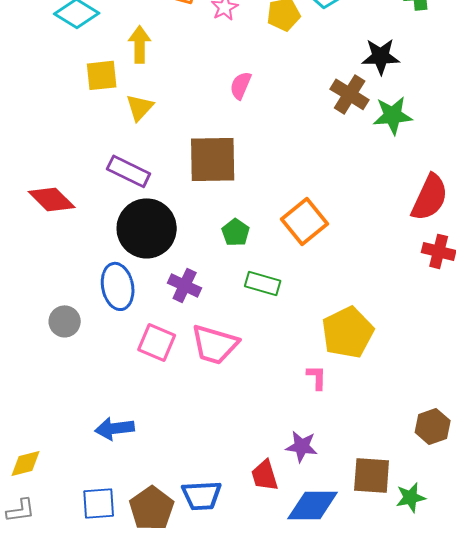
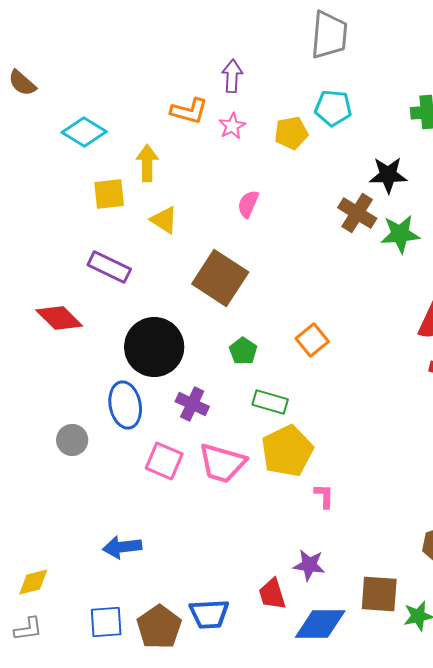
yellow triangle: (140, 107) -> (164, 220), moved, turned -40
brown square: (213, 159) -> (220, 278), turned 34
purple rectangle: (129, 171) -> (109, 267), moved
orange square: (305, 221) -> (312, 340), size x0.7
yellow pentagon: (348, 332) -> (287, 451), moved

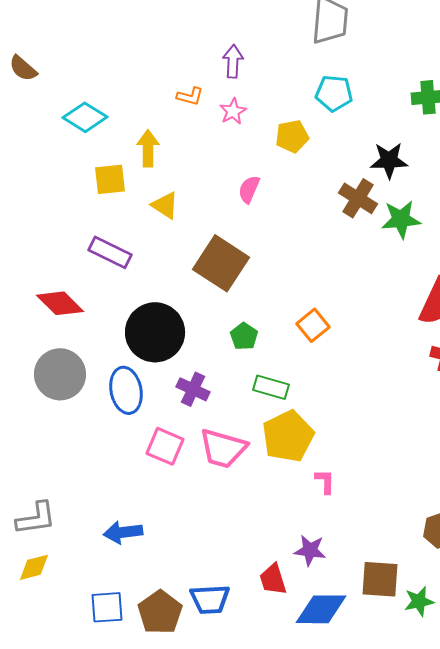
orange L-shape: (189, 111) -> (190, 96), size x0.7
yellow pentagon: (291, 133) -> (292, 136), moved
gray circle: (72, 440) -> (60, 374), moved, size x1.6
gray L-shape: (28, 629) -> (36, 518), moved, size x1.4

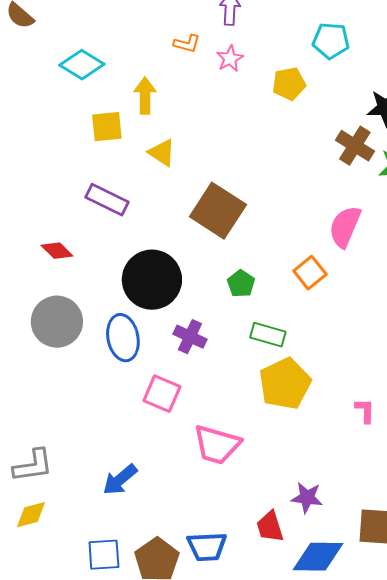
pink semicircle: (249, 189) -> (345, 227), moved, size x1.5
red diamond: (60, 303) -> (57, 251), size x0.7
pink trapezoid: (223, 448) -> (217, 445), moved
pink L-shape: (325, 481) -> (365, 411), moved
blue arrow: (123, 532) -> (120, 480), turned -33

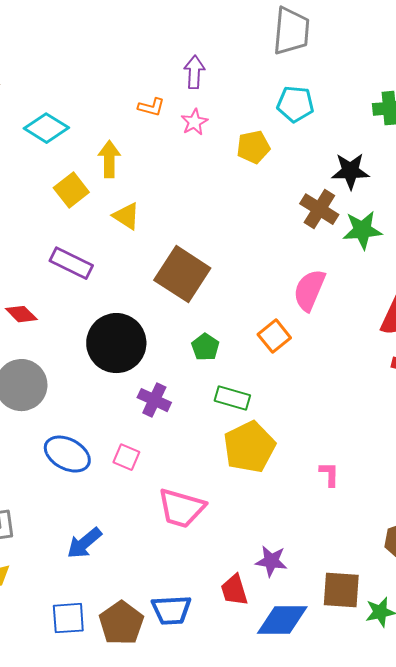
yellow square: (107, 127) -> (71, 190), turned -32
blue ellipse: (123, 338) -> (67, 454), moved, turned -51
pink square: (162, 394) -> (126, 457), size x0.7

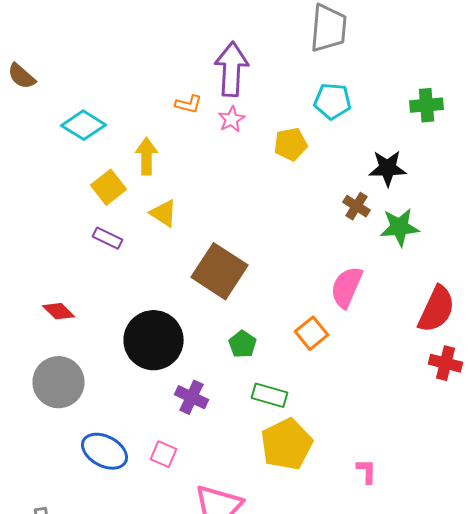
purple arrow: (194, 72) -> (232, 69), size x1.6
brown cross: (319, 209) -> (356, 206), size x0.7
purple rectangle: (71, 263) -> (108, 238), moved, size x0.7

